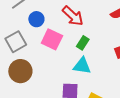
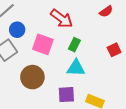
blue circle: (36, 19) -> (17, 30), moved
brown circle: (20, 71) -> (32, 77), moved

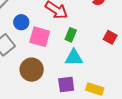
blue circle: (17, 30) -> (21, 22), moved
red square: (114, 50) -> (110, 37), turned -32

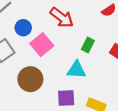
green rectangle: (71, 35) -> (88, 45), moved
pink square: (40, 37) -> (42, 45), turned 30

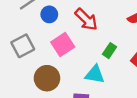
blue circle: (23, 28) -> (49, 14), moved

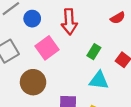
red arrow: (86, 19) -> (69, 22), turned 45
cyan triangle: (95, 74) -> (99, 80), moved

